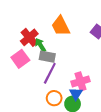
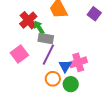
pink square: (20, 59) -> (19, 54), moved
blue triangle: (76, 94) -> (65, 66), moved

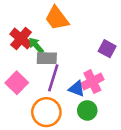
purple square: (94, 14) -> (107, 49), moved
blue triangle: (65, 66) -> (77, 89), turned -32
orange circle: (53, 79) -> (46, 112), moved, size x1.5

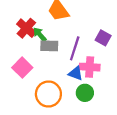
purple line: (53, 78) -> (75, 48), moved
pink cross: (92, 82) -> (90, 67), turned 30

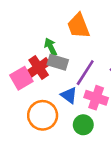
red cross: (26, 28) -> (39, 68), moved
blue triangle: (76, 73) -> (69, 95), moved

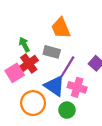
green arrow: (51, 47) -> (24, 45), moved
gray rectangle: (58, 62) -> (52, 52), moved
blue triangle: (69, 95) -> (54, 86), size x1.5

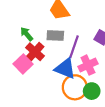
pink cross: (77, 87) -> (88, 65), turned -30
orange circle: (33, 103) -> (75, 87), moved
green circle: (67, 110) -> (92, 91), moved

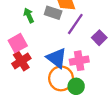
gray rectangle: (55, 35) -> (53, 13), moved
purple line: (74, 47) -> (75, 24), moved
red cross: (35, 52) -> (21, 61), moved

